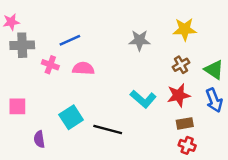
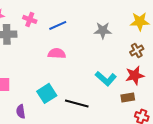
blue line: (70, 40) -> (58, 25), moved
pink cross: (50, 65) -> (30, 19), moved
brown rectangle: (185, 123) -> (128, 97), moved

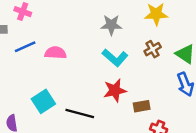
blue line: (58, 25) -> (25, 47), moved
red star: (135, 75) -> (115, 90), moved
cyan L-shape: (106, 78) -> (115, 58), moved

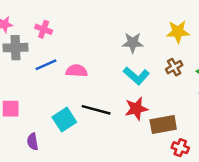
brown rectangle: (142, 106) -> (163, 124), size x1.5
black line: (80, 113) -> (96, 110), moved

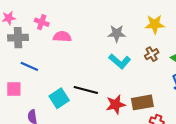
blue line: (46, 65) -> (29, 66), moved, turned 48
pink semicircle: (77, 71) -> (62, 37), moved
red star: (136, 109) -> (116, 104), moved

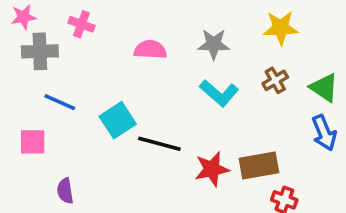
pink semicircle: (62, 37) -> (150, 50), moved
cyan square: (59, 98) -> (118, 120), moved

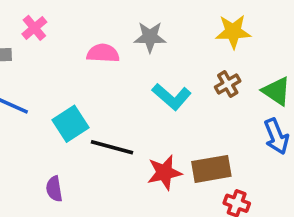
pink cross: (81, 24) -> (34, 28), turned 30
gray star: (214, 44) -> (150, 37), moved
purple semicircle: (65, 191) -> (54, 189), moved

